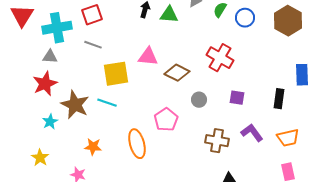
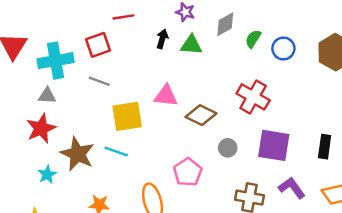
purple square: (237, 98) -> (274, 145), size x1.8

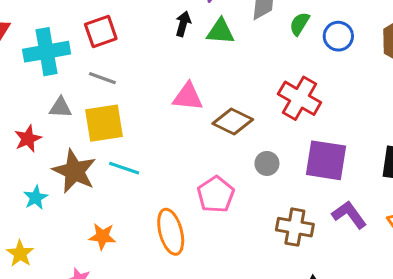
gray triangle: (47, 96) -> (60, 108), moved
yellow square: (127, 116) -> (104, 123), moved
red star: (41, 128) -> (28, 139), size x0.7

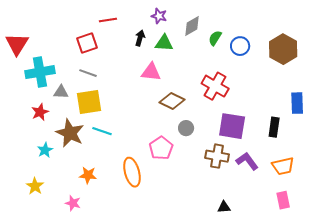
cyan cross: (47, 52) -> (40, 72), moved
pink triangle: (188, 97) -> (151, 72), moved
gray circle: (267, 163) -> (186, 128), moved
brown cross: (295, 227) -> (217, 156), moved

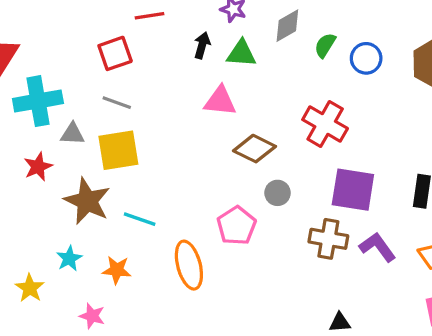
cyan line: (102, 131) -> (140, 219), moved
cyan star: (45, 150) -> (69, 259), moved

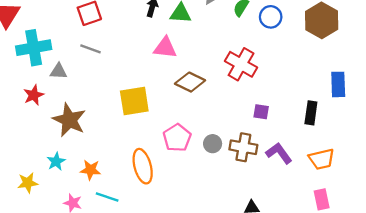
yellow square: (118, 150) -> (134, 101), moved
purple square: (353, 190) -> (261, 112), size x0.5
gray circle: (278, 193) -> (213, 144), moved
cyan line: (140, 219) -> (107, 197), moved
yellow star: (30, 288) -> (28, 183), turned 30

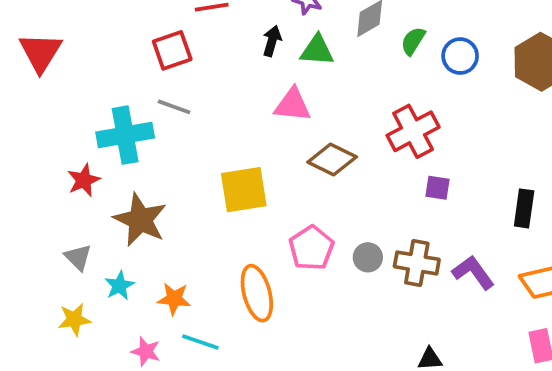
cyan cross: (34, 48) -> (125, 135), moved
red cross: (241, 64) -> (413, 131), turned 32
gray triangle: (59, 71) -> (78, 257), moved, turned 42
purple square: (261, 112) -> (437, 188), moved

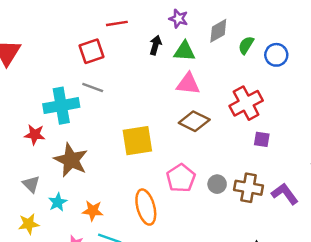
pink triangle: (293, 105) -> (188, 84), moved
red star: (84, 180) -> (35, 135), turned 30

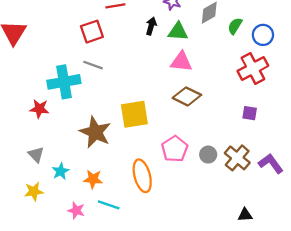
red cross: (246, 103) -> (253, 68), moved
brown star: (71, 160) -> (95, 132), moved
brown cross: (249, 188) -> (237, 158), turned 30

